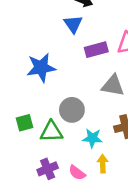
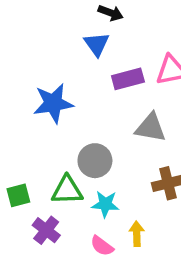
green square: (25, 123) -> (18, 195), moved
cyan star: (92, 138) -> (105, 204), moved
purple cross: (48, 169) -> (46, 230), moved, turned -30

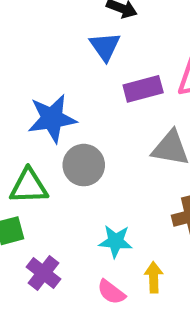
gray circle: (95, 161) -> (84, 165), moved
green triangle: (67, 190) -> (29, 186), moved

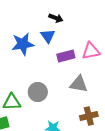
blue star: (52, 118) -> (23, 44), moved

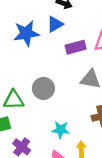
blue triangle: (48, 36) -> (55, 24), turned 35

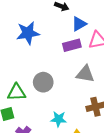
blue triangle: (55, 24) -> (79, 24), moved

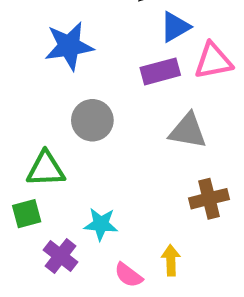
gray circle: (43, 82) -> (92, 120), moved
cyan star: (59, 119) -> (101, 224), moved

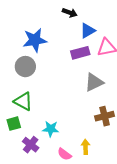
gray circle: (92, 120) -> (25, 67), moved
gray triangle: (188, 131) -> (94, 82), turned -36
green triangle: (46, 169) -> (23, 101), turned 30

